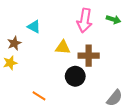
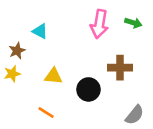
yellow triangle: (63, 47) -> (53, 76), moved
brown cross: (89, 56) -> (120, 68), moved

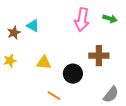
brown star: (17, 51) -> (14, 33), moved
orange line: (46, 112) -> (54, 96), moved

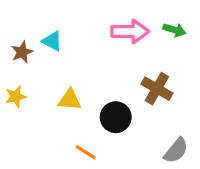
pink arrow: (82, 20) -> (130, 31), turned -100
brown cross: (99, 56) -> (157, 89), turned 30

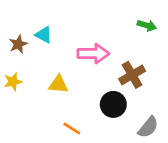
pink arrow: (130, 31) -> (93, 54), moved
brown cross: (157, 89) -> (132, 75), turned 30
black circle: (116, 117) -> (113, 104), moved

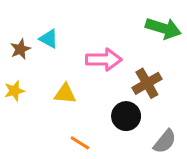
green arrow: (147, 25) -> (163, 28), size x1.6

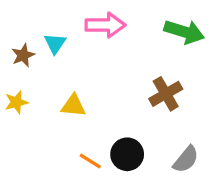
cyan triangle: (49, 39) -> (55, 43), turned 36
pink arrow: (104, 60) -> (105, 25), moved
black circle: (126, 116) -> (127, 154), moved

